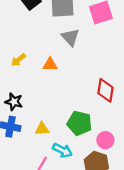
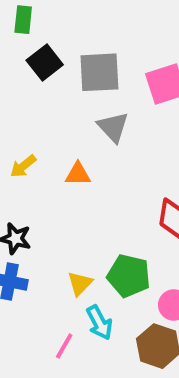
yellow triangle: (42, 129) -> (80, 283), moved, turned -42
cyan arrow: (62, 150) -> (99, 323), turned 36

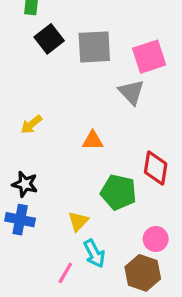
gray triangle: (113, 127) -> (131, 92), moved
orange triangle: (78, 174) -> (93, 141), moved
green pentagon: (129, 276) -> (119, 192), moved

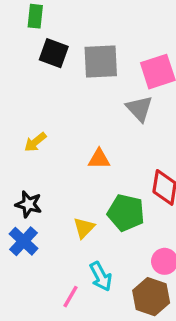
black square: (49, 39) -> (54, 53), turned -32
blue cross: (20, 220) -> (24, 241), turned 32
yellow triangle: (78, 221) -> (84, 228), moved

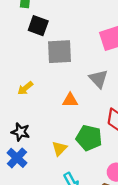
gray square: (101, 62) -> (59, 52), moved
gray triangle: (139, 109) -> (98, 79), moved

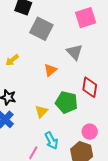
gray square: (59, 52) -> (41, 29), turned 30
orange triangle: (70, 100) -> (50, 70), turned -40

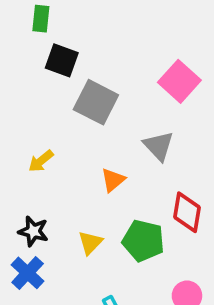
pink square: (86, 18) -> (179, 81), turned -30
yellow triangle: (41, 111) -> (90, 243), moved

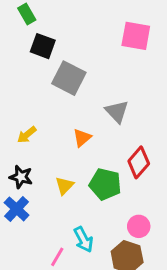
green rectangle: (41, 19) -> (27, 14), turned -36
pink square: (179, 81) -> (136, 36), moved, turned -32
yellow arrow: (41, 161) -> (27, 135), moved
red diamond: (187, 212) -> (139, 162), turned 32

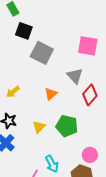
pink square: (136, 36) -> (88, 46), moved
red diamond: (139, 162) -> (90, 95), moved

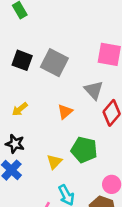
black square: (24, 31) -> (22, 60), moved
yellow triangle: (39, 127) -> (54, 162), moved

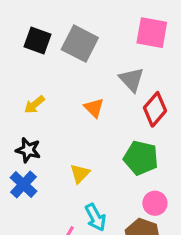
orange triangle: (65, 112) -> (94, 108), turned -35
green pentagon: (84, 150) -> (141, 158), moved

